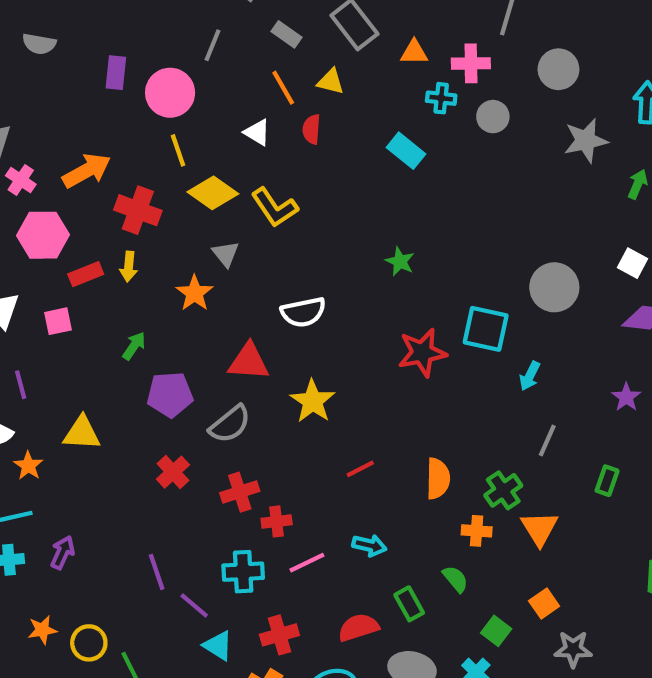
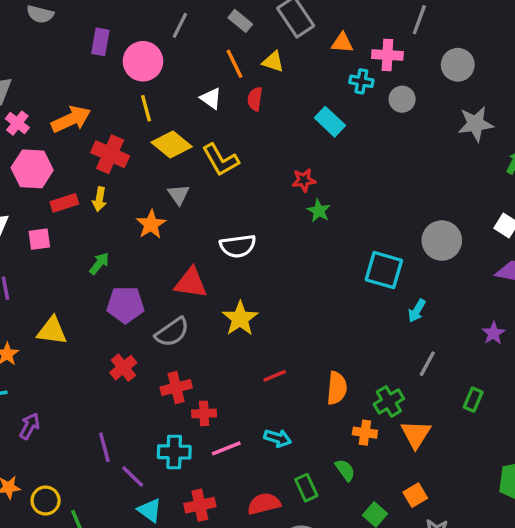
red star: (422, 353) -> (304, 180), moved, size x0.6

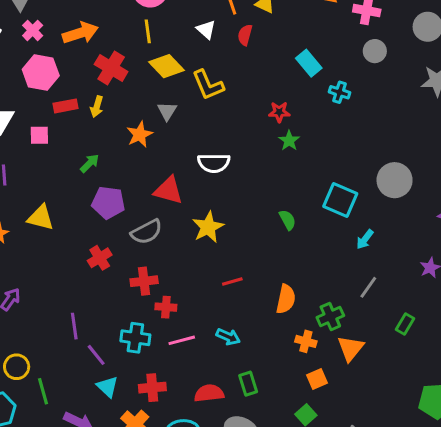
cyan cross: (361, 81) -> (340, 92), moved
green semicircle: (345, 470) -> (287, 220), moved
orange square: (415, 495) -> (317, 379), moved

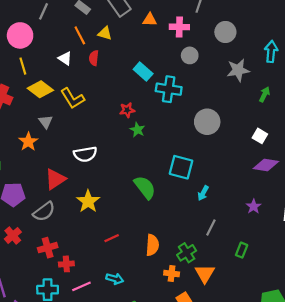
cyan cross: (340, 92) -> (169, 89), size x1.6
gray circle: (395, 180) -> (207, 122), moved
red triangle: (168, 190) -> (55, 179), turned -40
green semicircle: (287, 220) -> (145, 187), size x1.6

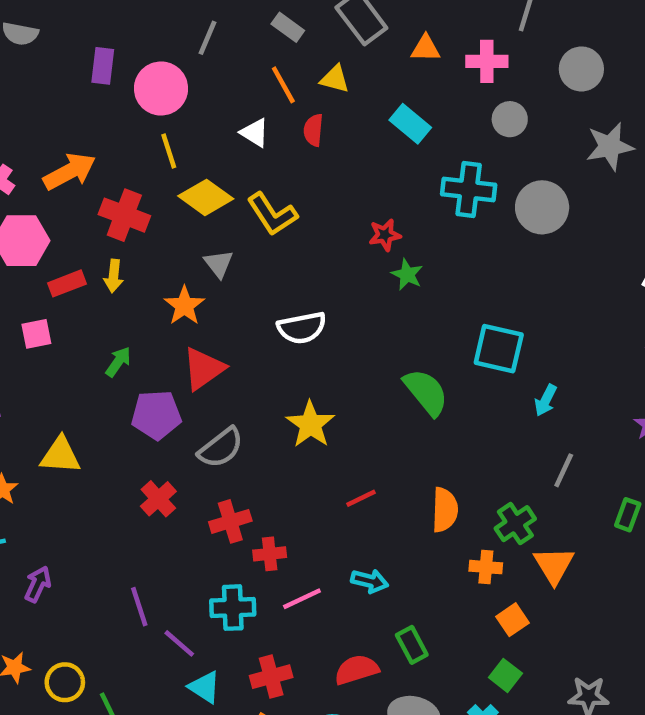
cyan rectangle: (143, 71) -> (410, 124), moved
gray circle: (207, 122) -> (542, 207), moved
red triangle: (55, 179) -> (204, 369), moved

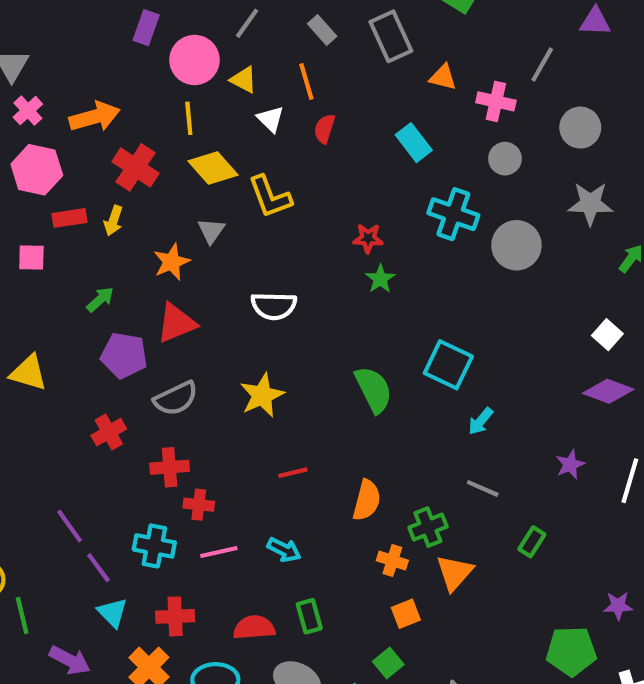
yellow triangle: (335, 79) -> (244, 80), moved
gray line: (564, 470) -> (483, 488), turned 76
purple line: (139, 607) -> (70, 526), turned -30

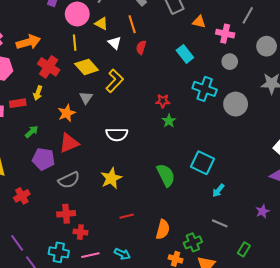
yellow L-shape: (270, 197) -> (115, 81), turned -115
red rectangle: (70, 218) -> (18, 103), moved
red cross: (109, 432) -> (22, 196), moved

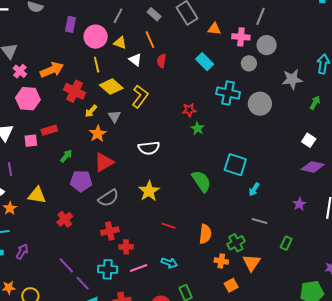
gray circle: (267, 46) -> (267, 45), moved
yellow arrow: (38, 93) -> (91, 111), moved, turned 32
red line: (127, 216) -> (169, 226), turned 40

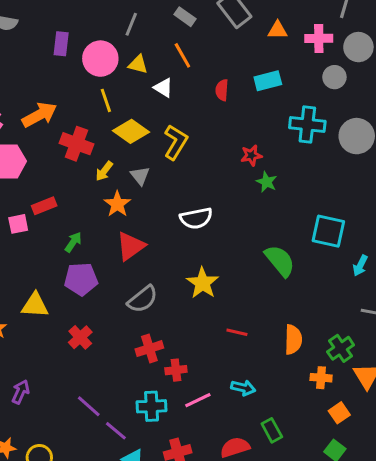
red semicircle: (161, 61) -> (222, 90), moved
cyan rectangle: (205, 62) -> (268, 81), turned -54
purple pentagon: (81, 181) -> (81, 279), moved

